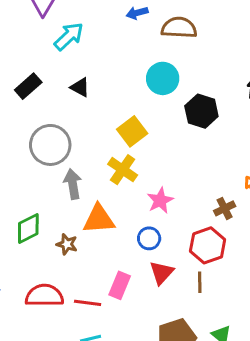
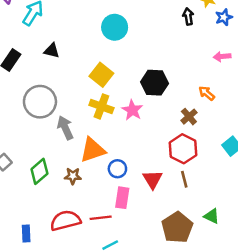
black hexagon: (201, 111) -> (155, 83), moved
pink star: (160, 200) -> (132, 110), moved
blue circle: (149, 238) -> (117, 169), moved

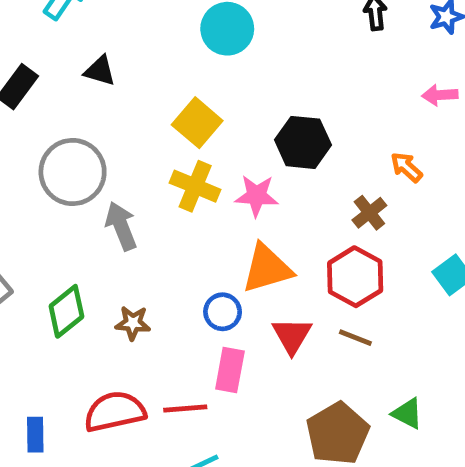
pink star: (132, 110) -> (256, 196), turned -30
orange triangle: (93, 150) -> (267, 268), moved
brown line: (184, 179) -> (355, 338), turned -56

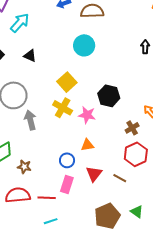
orange triangle: (267, 268) -> (87, 145), size x0.6
red hexagon: (355, 277) -> (136, 154), moved
brown star: (133, 323) -> (24, 167), moved

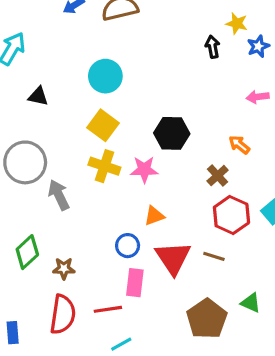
cyan circle: (84, 45) -> (105, 76), moved
red triangle: (94, 174) -> (173, 258), size x1.4
red semicircle: (18, 195) -> (63, 314), turned 115

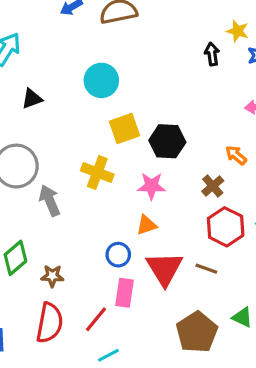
black triangle: (38, 96) -> (32, 99), turned -35
yellow square: (103, 125) -> (124, 129), moved, turned 32
pink star: (144, 170) -> (152, 186), moved
red line: (108, 309) -> (96, 319), turned -44

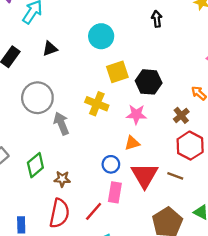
black arrow: (212, 54) -> (157, 19), moved

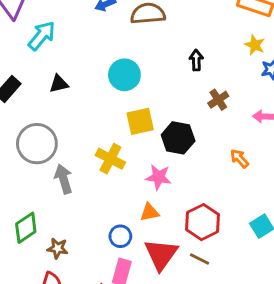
brown cross: (181, 115) -> (218, 100), moved
red hexagon: (190, 146) -> (203, 222), moved

